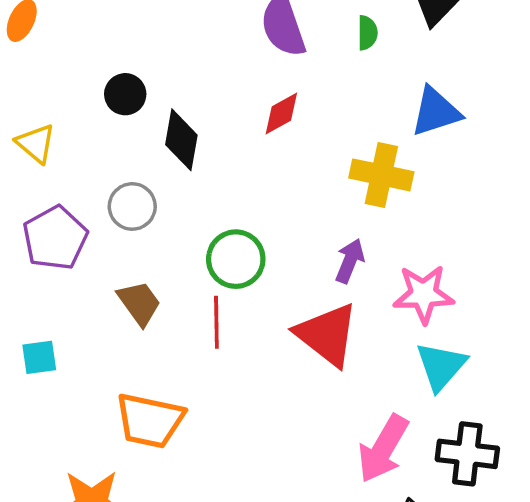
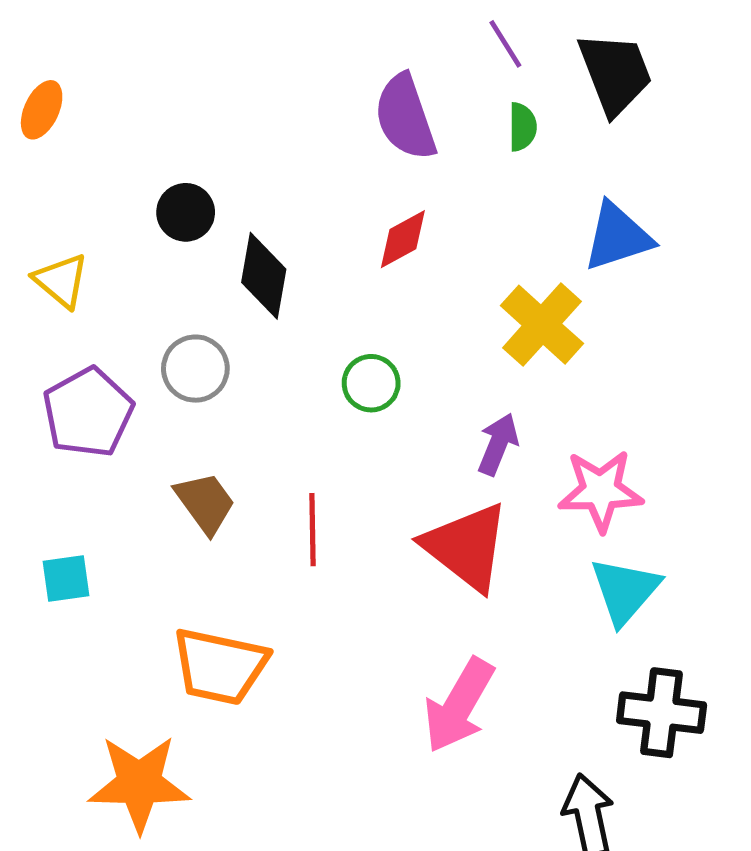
yellow cross: (381, 175) -> (542, 325), turned 30
green circle: (236, 259) -> (371, 383), moved, size x0.7
pink arrow: (383, 449) -> (459, 705), moved

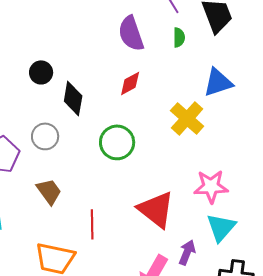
green circle: (371, 383) -> (117, 142), size x1.5
purple arrow: (498, 444) -> (187, 252), moved
red line: (313, 530) -> (92, 224), moved

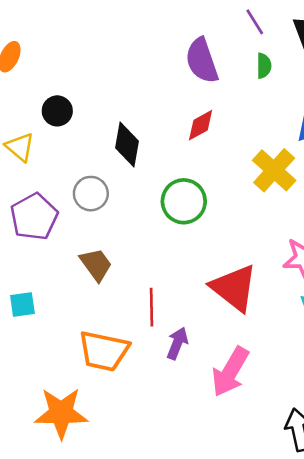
black circle: (41, 72) -> (57, 111), moved
purple arrow: (187, 252) -> (177, 343), moved

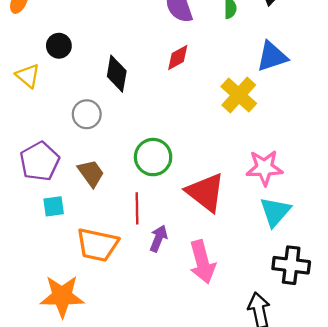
green circle: (184, 201) -> (153, 157), moved
purple pentagon: (34, 217) -> (40, 161), moved
cyan square: (22, 305) -> (54, 206), moved
pink arrow: (230, 372) -> (202, 262), turned -45

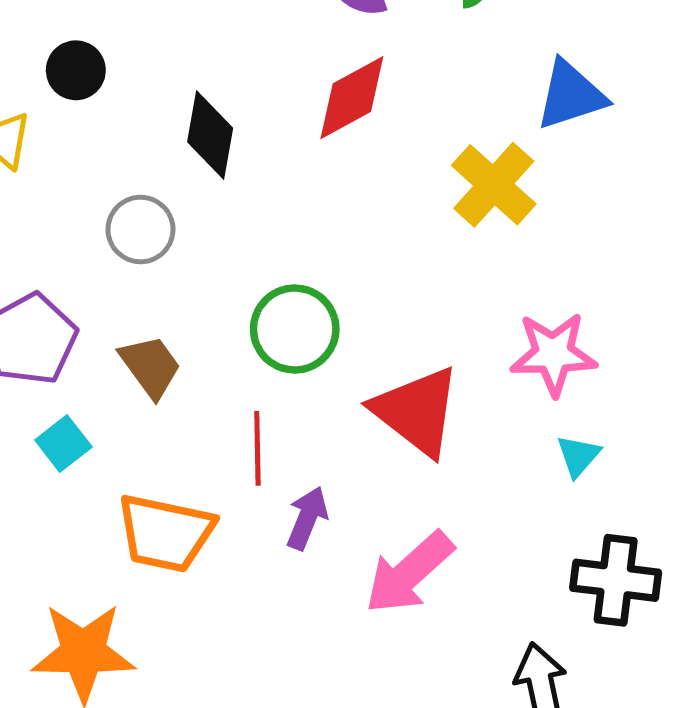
red diamond: (178, 58) -> (352, 98), size x1.4
cyan square: (54, 206) -> (63, 443), turned -30
cyan triangle: (275, 212) -> (578, 456), size x0.6
pink arrow: (202, 262) -> (409, 573), turned 63

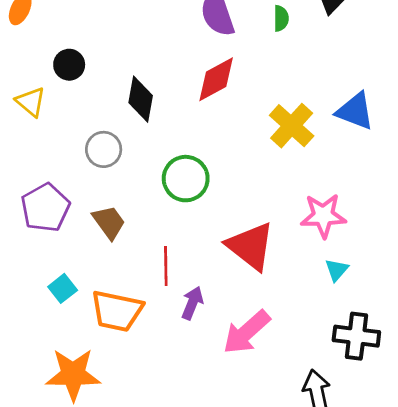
blue triangle: (571, 95) -> (355, 111), moved, turned 39
green circle: (295, 329) -> (186, 179), moved
cyan square: (63, 443) -> (63, 288), moved

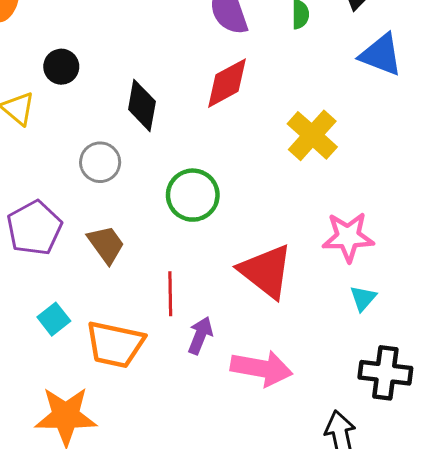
blue triangle: (355, 111) -> (381, 55), moved
pink arrow: (247, 332) -> (261, 368), turned -128

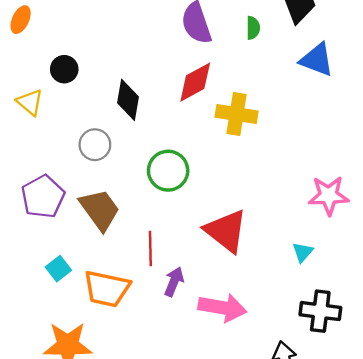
yellow cross: (312, 135) -> (237, 114), moved, turned -33
pink star: (348, 237) -> (329, 195), moved
brown trapezoid: (106, 244) -> (100, 210), size x1.4

